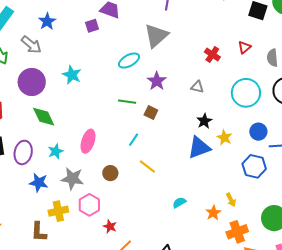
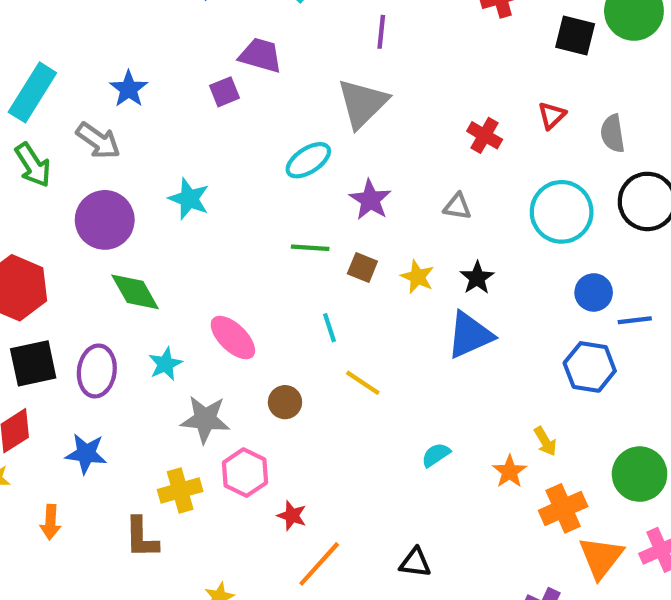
yellow star: (224, 138) -> (417, 277), moved
cyan line: (134, 140) -> (329, 328), turned -48
pink ellipse: (88, 141) -> (233, 338), turned -60
blue star: (39, 183) -> (86, 454), moved

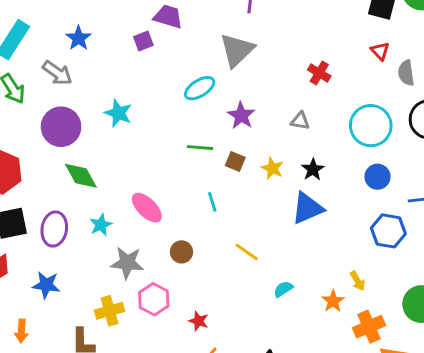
red triangle: (552, 115) -> (380, 51), moved, turned -30
blue circle: (594, 292) -> (377, 177), moved
yellow line: (363, 383) -> (247, 252), moved
red star: (292, 516) -> (199, 321), moved

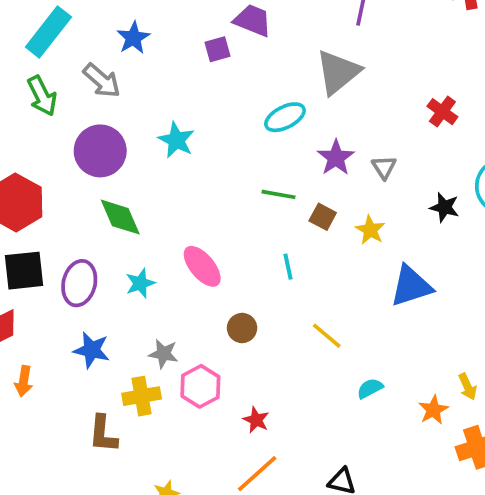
gray triangle: (300, 121) -> (384, 167), moved, turned 42
black star: (313, 169) -> (444, 207), moved, turned -30
gray star: (127, 263) -> (164, 354), moved, size x0.7
blue star: (46, 285) -> (92, 350), moved
orange arrow: (21, 331) -> (24, 381), moved

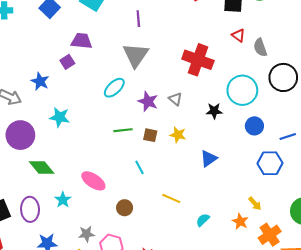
blue star: (133, 38) -> (40, 81), moved
red cross: (442, 112) -> (198, 60), size x1.8
blue triangle: (411, 286) -> (209, 158), size x0.7

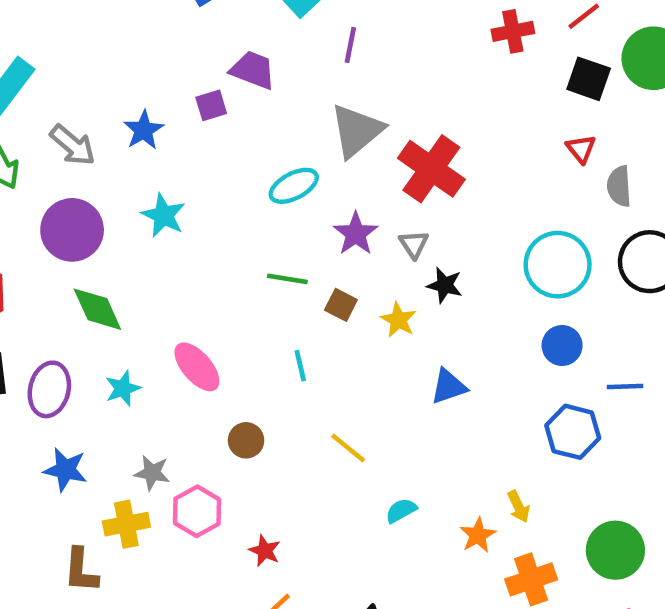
purple line: (138, 19) -> (350, 45), moved
red cross: (198, 60) -> (431, 169), moved
black star: (214, 111) -> (445, 285), moved

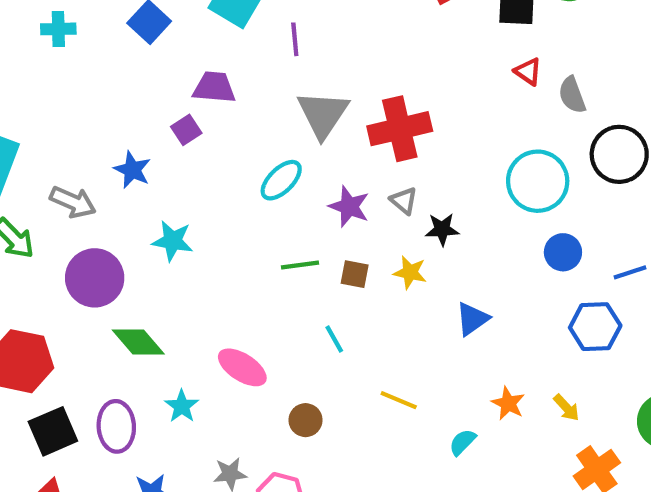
red cross: (431, 169) -> (400, 129), turned -32
orange star: (478, 535) -> (508, 403), moved

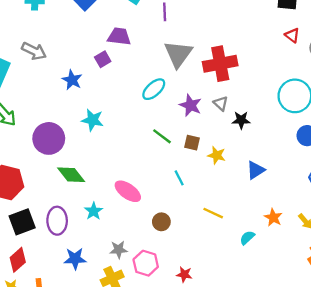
gray arrow: (73, 202) -> (34, 51), moved
green line: (300, 265) -> (162, 136), turned 42
yellow star: (410, 272) -> (217, 155), moved

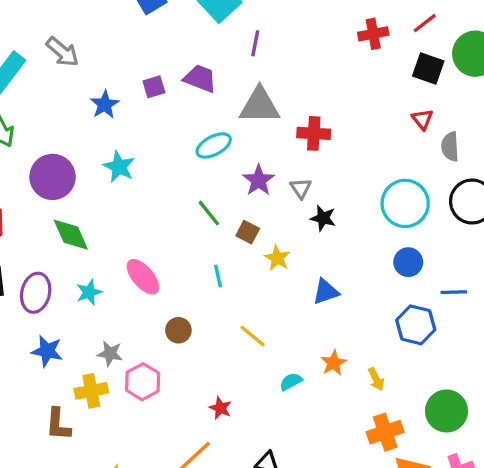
purple trapezoid: (119, 37) -> (200, 79), moved
gray triangle: (178, 54) -> (260, 106), turned 40
red cross: (220, 64) -> (314, 133), size x0.7
red star: (184, 274) -> (220, 408), moved

